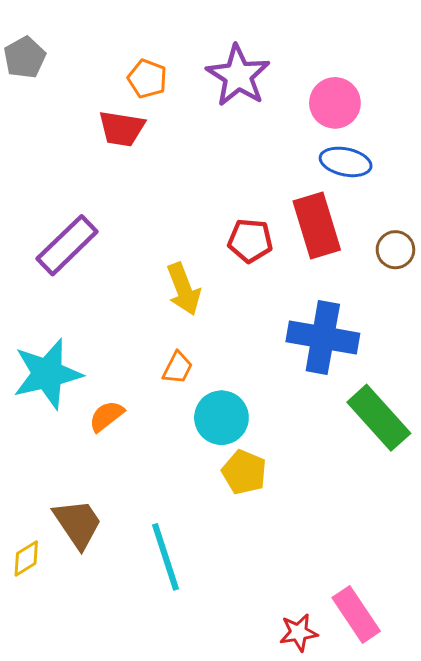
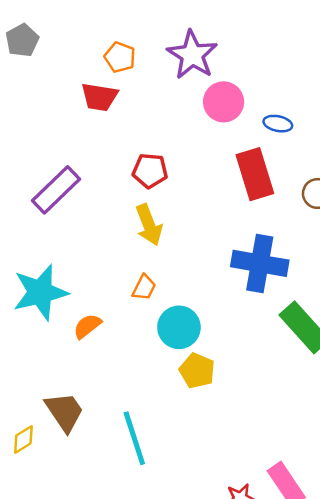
pink circle: (335, 103) -> (224, 102), moved
blue ellipse: (346, 162) -> (278, 124), size x0.7
red pentagon: (250, 241) -> (150, 171), moved

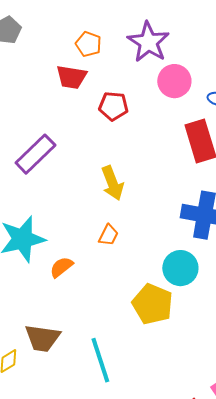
red pentagon: (150, 171) -> (113, 106), moved
cyan circle: (179, 327) -> (180, 268), moved
yellow pentagon: (197, 371) -> (152, 304), size x1.4
brown trapezoid: (64, 412) -> (42, 338), turned 132

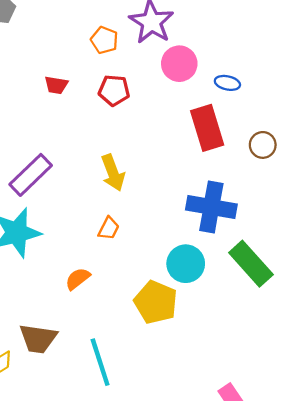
orange pentagon: (88, 44) -> (104, 40), moved
red trapezoid: (71, 77) -> (56, 85), moved, size x0.7
purple rectangle: (35, 154) -> (31, 175), moved
orange semicircle: (61, 267) -> (78, 279), moved

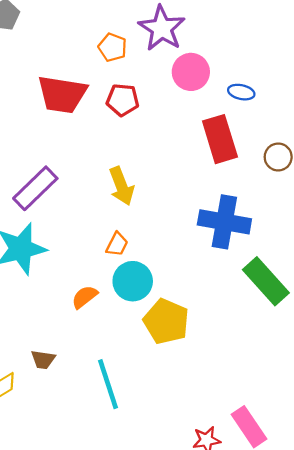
red trapezoid: (56, 85) -> (62, 94), size x2.0
cyan circle: (186, 264) -> (133, 281), moved
brown trapezoid: (38, 339) -> (43, 360), size x0.6

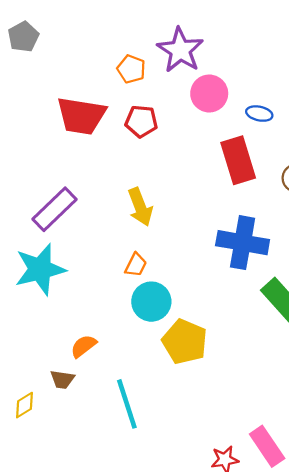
orange semicircle: (85, 297) -> (83, 346), moved

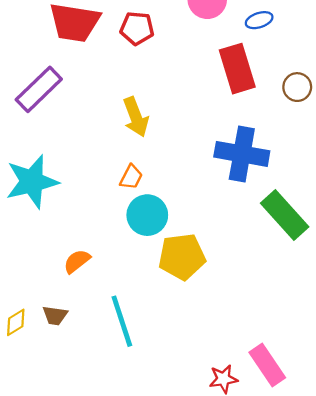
blue ellipse: (259, 114) -> (259, 20), turned -30
purple rectangle: (55, 209) -> (39, 89), moved
yellow pentagon: (185, 342) -> (182, 257), turned -30
brown trapezoid: (62, 379) -> (55, 315), moved

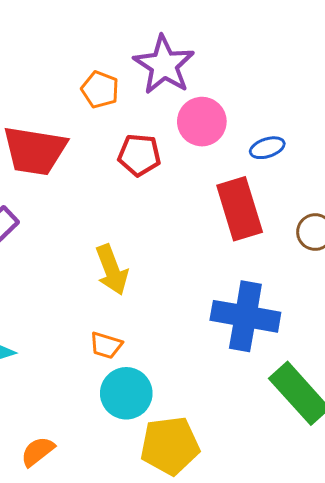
red pentagon: (137, 28) -> (139, 155), moved
orange trapezoid: (131, 177) -> (106, 345), turned 80

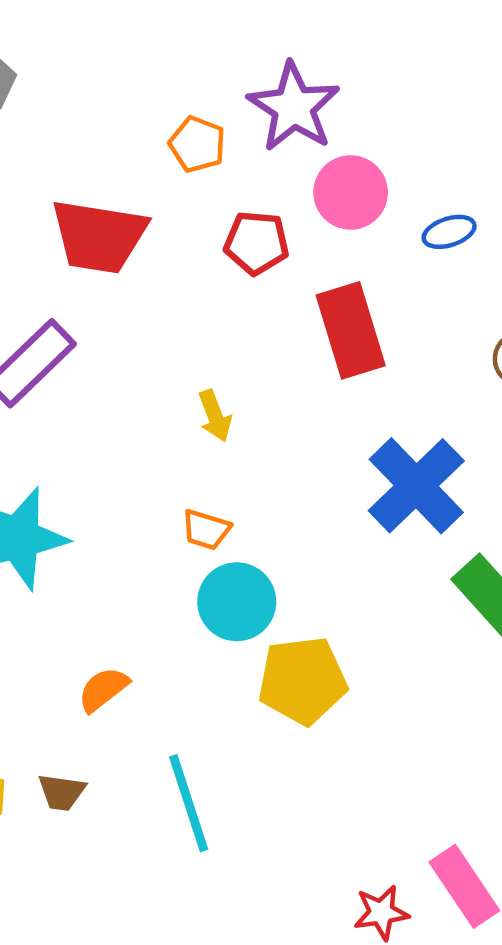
red rectangle: (240, 209) -> (351, 330), moved
yellow arrow: (112, 270) -> (215, 416), size x0.7
blue cross: (245, 316) -> (416, 486), turned 36

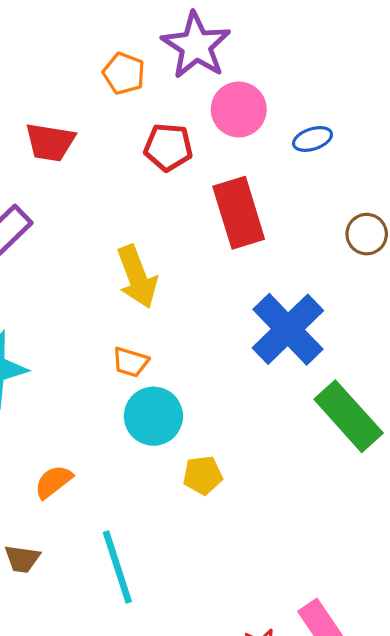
red trapezoid: (99, 236) -> (50, 142), size x0.7
yellow arrow: (215, 416) -> (137, 277), size x1.6
yellow pentagon: (302, 681) -> (203, 475), size x0.6

